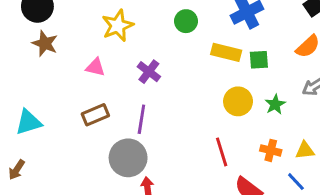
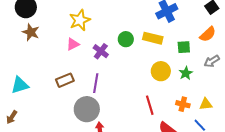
green circle: (186, 21) -> (126, 39), moved
green square: (259, 60) -> (184, 47), moved
pink triangle: (95, 67) -> (73, 44), moved, turned -40

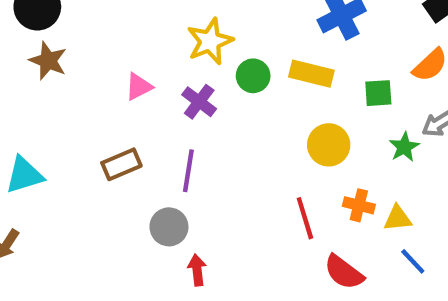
yellow star: (80, 20) -> (210, 41), moved
green star: (186, 73) -> (404, 147), moved
orange cross: (183, 104) -> (359, 205), moved
yellow triangle: (206, 104) -> (398, 218), moved
gray circle: (87, 109) -> (169, 227), size x0.7

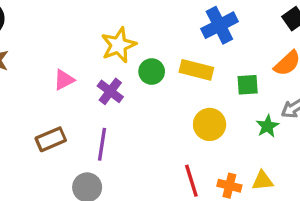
orange cross: (359, 205) -> (229, 186), moved

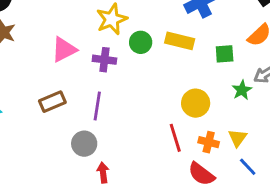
pink triangle: (64, 80) -> (64, 50), size x1.4
purple cross: (110, 91) -> (104, 60), turned -30
yellow circle: (210, 124) -> (196, 103), moved
yellow triangle: (262, 181) -> (238, 138), turned -48

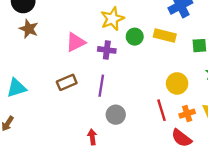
orange cross: (209, 142) -> (187, 114), turned -32
gray circle: (84, 144) -> (116, 115), moved
red arrow: (103, 173) -> (92, 137), moved

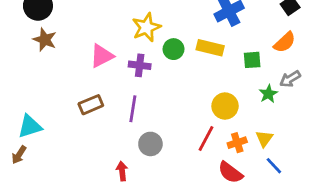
cyan triangle: (16, 88) -> (30, 126), moved
red line: (161, 110) -> (206, 139), turned 45

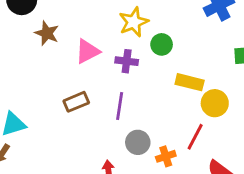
brown star: (45, 40) -> (47, 33), moved
yellow rectangle: (210, 48) -> (190, 82), moved
orange cross: (237, 143) -> (166, 156), moved

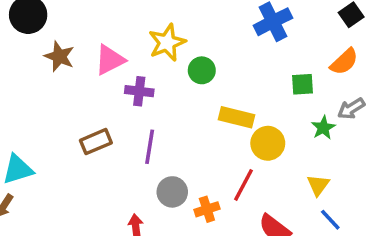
pink triangle: (87, 51) -> (110, 60), moved
purple cross: (127, 61) -> (139, 91), moved

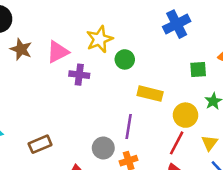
brown rectangle: (96, 142) -> (40, 144), moved
yellow circle: (268, 143) -> (185, 115), moved
purple line: (150, 147) -> (129, 126), moved
red line: (243, 185) -> (177, 143), moved

